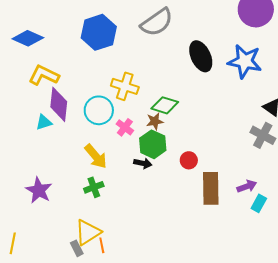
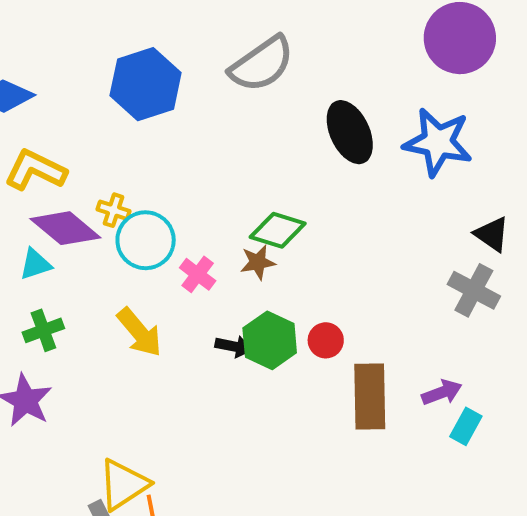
yellow cross: (125, 86) -> (113, 210), moved, size x0.6
purple diamond: (59, 104) -> (65, 228), turned -56
green hexagon: (153, 144) -> (270, 340), moved
green cross: (94, 187) -> (43, 330), moved

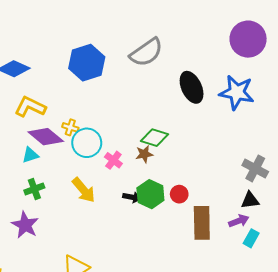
black triangle: (492, 234) -> (250, 200), moved, turned -42

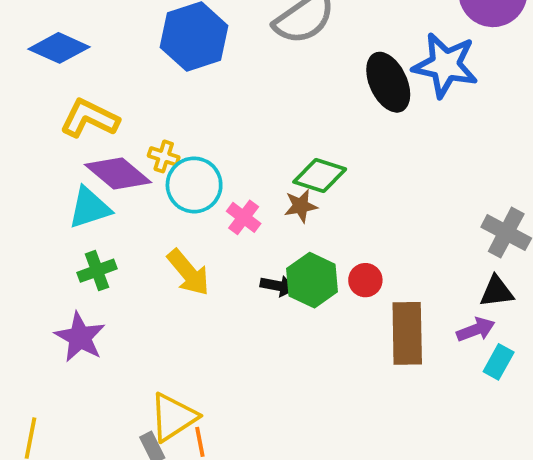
blue star: (237, 92) -> (445, 65), moved
cyan triangle: (30, 155) -> (89, 208), size x1.4

